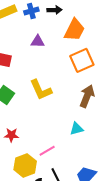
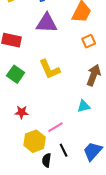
purple triangle: (38, 41) -> (47, 23), size x1.6
orange square: (82, 60) -> (89, 41), size x0.6

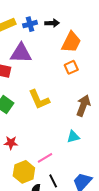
purple triangle: (47, 23) -> (21, 53), moved
orange square: (89, 41) -> (71, 67), moved

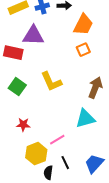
cyan triangle: (73, 137) -> (85, 119), size x1.5

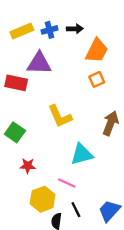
green square: (17, 87) -> (15, 132), moved
cyan triangle: (85, 119) -> (82, 154), moved
pink line: (57, 140) -> (67, 183), turned 56

